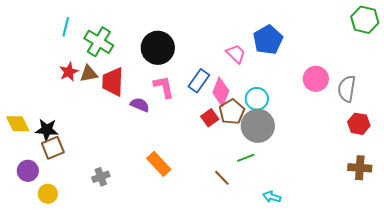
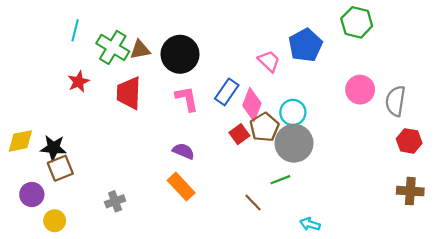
green hexagon: (365, 20) -> (357, 22), moved
brown triangle: (89, 74) -> (140, 50), moved
purple semicircle: (140, 105) -> (183, 151), moved
yellow diamond: (18, 124) -> (20, 141), turned -75

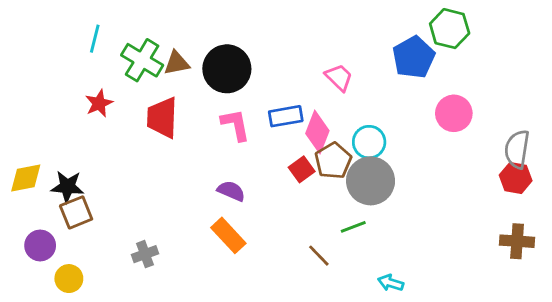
blue pentagon: (305, 45) -> (414, 57), moved
blue rectangle: (227, 92) -> (286, 116), turned 45
gray semicircle: (395, 101) -> (517, 149), moved

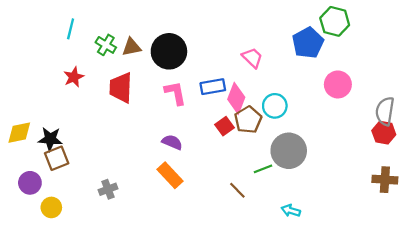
green cross: (142, 60) -> (106, 45), size x0.7
gray circle: (371, 181) -> (289, 151), moved

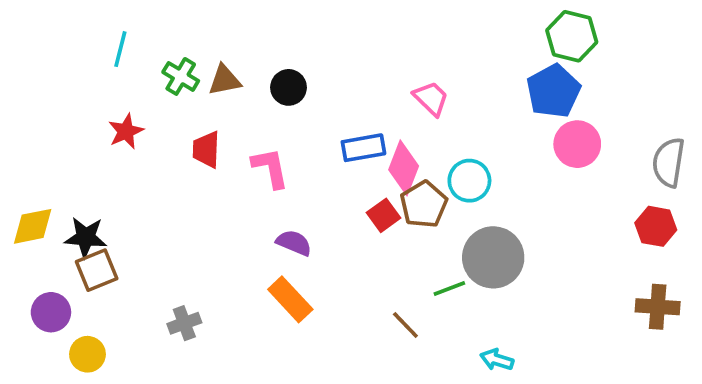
blue pentagon: (308, 43) -> (553, 91), moved
black circle: (169, 51) -> (289, 87), size x0.6
red trapezoid: (121, 88) -> (206, 150), size x0.7
pink L-shape: (175, 93) -> (270, 168), moved
gray semicircle: (385, 111) -> (669, 162), moved

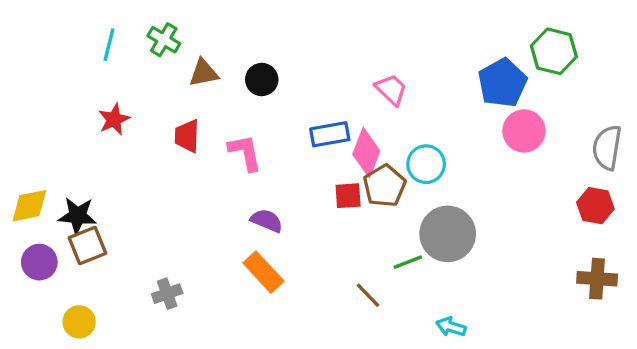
green hexagon: (572, 36) -> (554, 51), moved
green cross: (181, 76) -> (164, 40), moved
red square: (384, 215) -> (348, 196), turned 32
purple circle: (51, 312) -> (39, 262), moved

